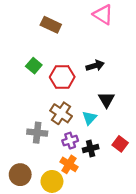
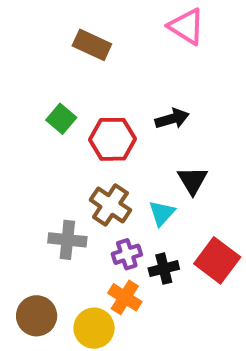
red square: (120, 144) -> (217, 260), size x1.5

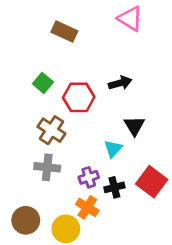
brown cross: (110, 205) -> (51, 130), moved

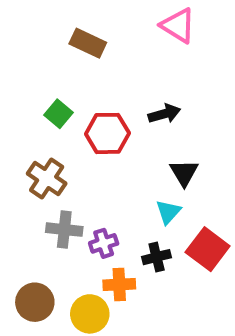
brown cross: (51, 130) -> (47, 179), moved
cyan triangle: (113, 149) -> (168, 212), moved
purple cross: (89, 177) -> (104, 243), moved
orange cross: (87, 207) -> (119, 284), turned -35

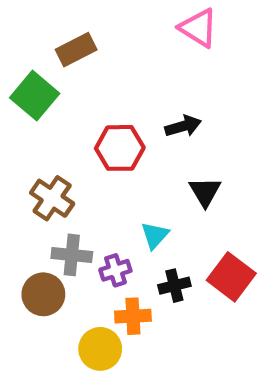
brown rectangle: (88, 43) -> (76, 50), moved, turned -52
green square: (58, 114) -> (35, 96), moved, size x1.5
cyan triangle: (168, 212) -> (155, 235), moved
brown circle: (35, 302) -> (43, 294), moved

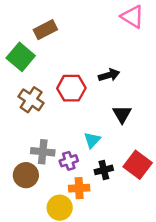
pink triangle: (198, 28) -> (132, 17), moved
brown cross: (52, 198) -> (31, 100), moved

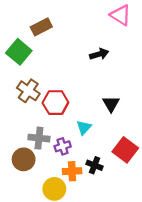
black arrow: (109, 75) -> (99, 54), moved
red hexagon: (71, 88) -> (55, 103), moved
black cross: (104, 170) -> (95, 165), moved, turned 35

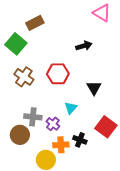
red hexagon: (55, 103) -> (58, 74), moved
purple cross: (63, 146) -> (53, 124), turned -32

